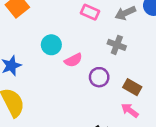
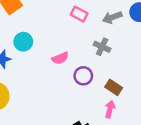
cyan circle: (51, 45) -> (23, 42), moved
pink arrow: (130, 110) -> (110, 109), turned 63

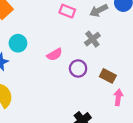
gray cross: (102, 47) -> (92, 39), turned 35
pink arrow: (110, 109) -> (118, 97), moved

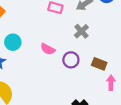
pink semicircle: (54, 54) -> (48, 49), turned 64

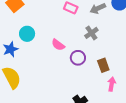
brown rectangle: (99, 64) -> (103, 65), turned 40

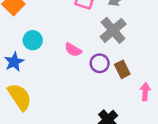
gray cross: (91, 33) -> (113, 30), size x1.5
brown rectangle: (103, 65) -> (122, 69), moved

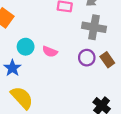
gray cross: (113, 30) -> (94, 27), turned -30
pink semicircle: (73, 50) -> (50, 52), moved

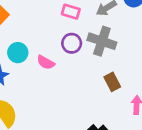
purple circle: (87, 58) -> (72, 43), moved

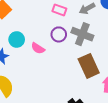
brown rectangle: (112, 82) -> (89, 66), size x1.6

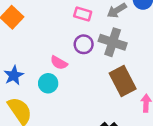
cyan circle: (17, 40) -> (48, 83), moved

